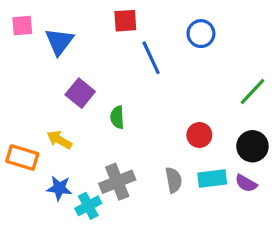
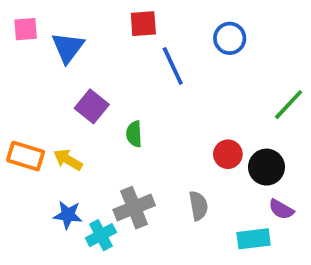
black circle: (252, 146) -> (266, 167), moved
orange rectangle: (22, 158) -> (26, 156), moved
cyan rectangle: (212, 178) -> (254, 239), moved

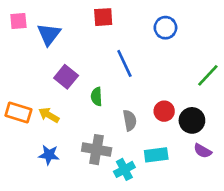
blue line: (173, 66) -> (124, 63), moved
gray semicircle: (198, 206) -> (130, 120), moved
gray cross: (134, 208) -> (97, 150), turned 32
cyan cross: (101, 235) -> (124, 169), moved
cyan rectangle: (254, 239) -> (156, 155), moved

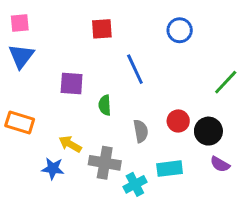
red square: (103, 17) -> (102, 29), moved
blue triangle: (49, 34) -> (21, 56), moved
purple square: (66, 77) -> (72, 84), turned -35
yellow arrow: (49, 115) -> (70, 144), moved

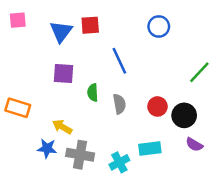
blue triangle: (21, 56) -> (61, 32), moved
gray semicircle: (141, 131) -> (119, 104), moved
gray cross: (105, 163) -> (80, 155), moved

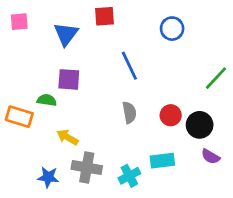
red square: (90, 25) -> (105, 16), moved
green semicircle: (93, 93) -> (47, 100), moved, turned 102
blue star: (47, 148) -> (48, 177), moved

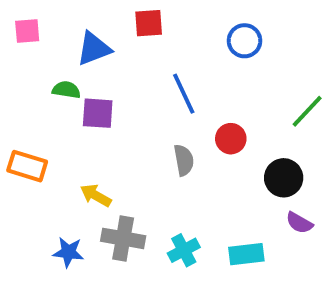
blue triangle: (66, 34) -> (94, 49), turned 32
green semicircle: (47, 100) -> (66, 90), moved
red circle: (171, 115) -> (231, 139), moved
cyan rectangle: (162, 161) -> (246, 254), moved

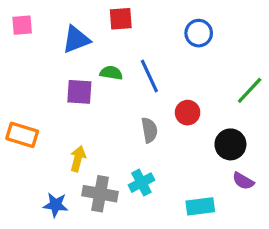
green semicircle: (66, 90) -> (111, 73), moved
yellow arrow: (96, 195) -> (78, 159), turned 75
cyan cross: (184, 250) -> (141, 183), moved

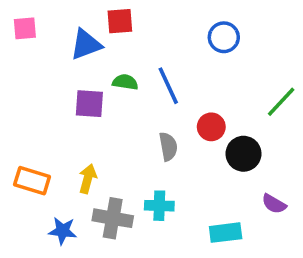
red square: (121, 19) -> (120, 21), moved
orange rectangle: (22, 135) -> (32, 181), moved
black circle: (230, 144) -> (244, 154), moved
cyan cross: (141, 183) -> (159, 206), turned 30

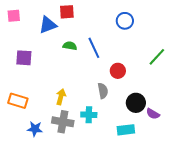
purple square: (89, 104) -> (24, 58), moved
gray semicircle: (168, 147) -> (103, 91), moved
black circle: (244, 154) -> (136, 103), moved
yellow arrow: (88, 179) -> (61, 97), moved

